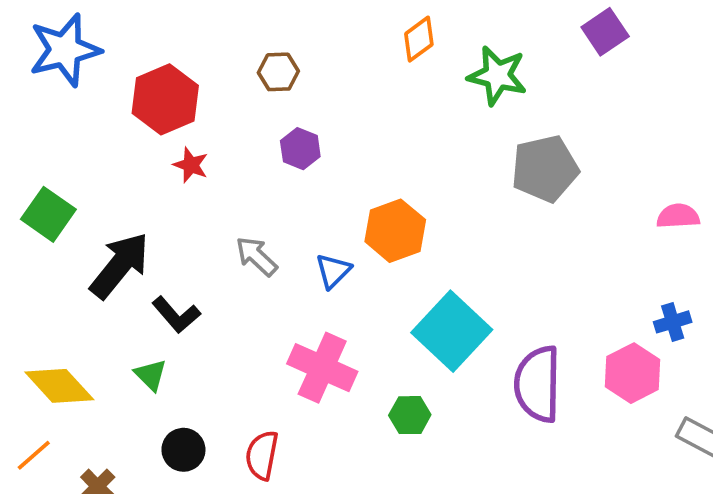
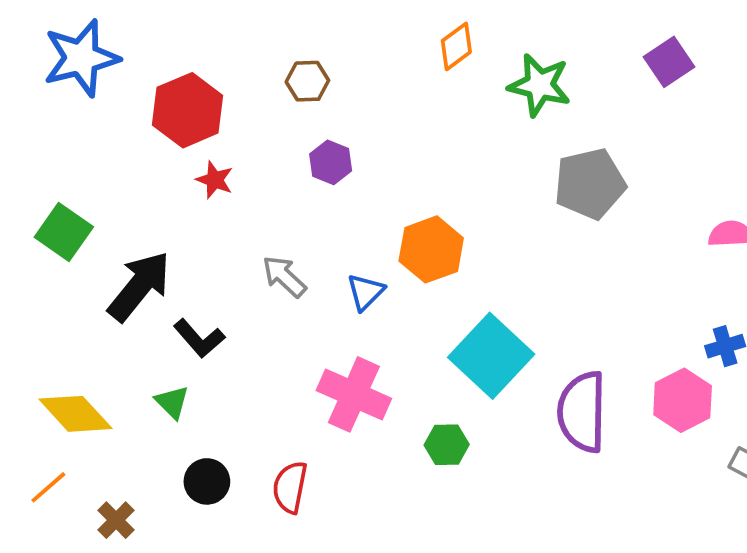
purple square: (605, 32) -> (669, 62), moved

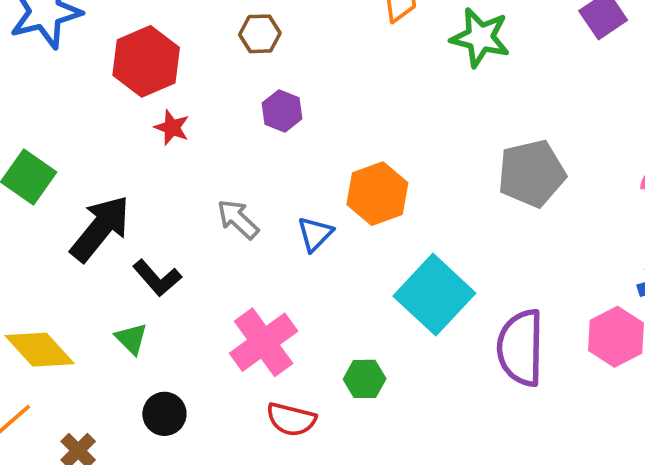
gray pentagon: (590, 184) -> (532, 173), moved
pink cross: (354, 394) -> (264, 342), moved, turned 30
green hexagon: (447, 445) -> (365, 379), moved
red semicircle: (290, 487) -> (291, 419), moved, turned -87

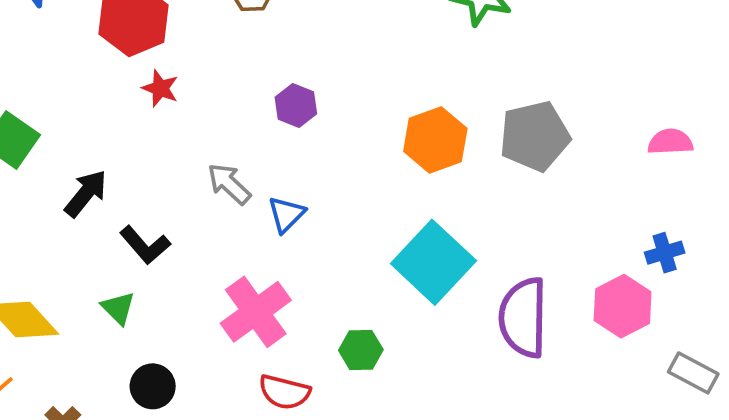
purple hexagon: (282, 111) -> (296, 106), moved
orange hexagon: (377, 194) -> (435, 140), moved
black arrow: (100, 228) -> (86, 193), size x0.7
blue triangle: (315, 234) -> (286, 214), moved

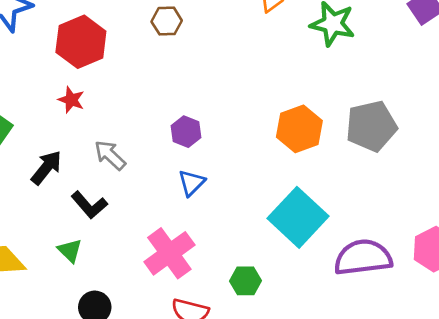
red star: (160, 88) -> (71, 100), moved
purple hexagon: (296, 106) -> (186, 132), moved
gray arrow: (229, 184) -> (110, 155), moved
purple semicircle: (523, 318) -> (363, 257), turned 82

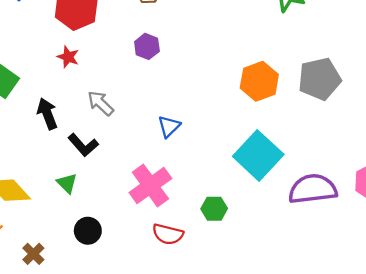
purple hexagon: (186, 132) -> (147, 46), moved
black arrow: (46, 168) -> (47, 114), turned -60

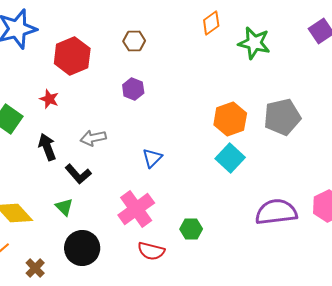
red star: (68, 57) -> (49, 99), moved
gray arrow: (101, 103) -> (93, 138), turned -55
cyan square: (258, 155) -> (230, 158), moved, size x0.7
black circle: (88, 231) -> (82, 248), size x1.5

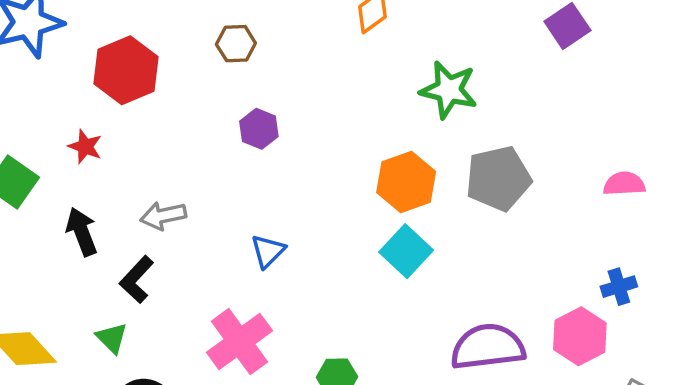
green star: (254, 43) -> (449, 90), moved
purple hexagon: (133, 89) -> (259, 129), moved
black L-shape: (78, 174) -> (137, 280), turned 84

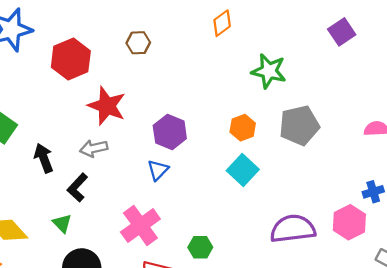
purple hexagon: (259, 129) -> (170, 132), moved, size x1.4
red star: (85, 147) -> (107, 106), moved, size x1.8
orange hexagon: (406, 182) -> (243, 128), size x0.7

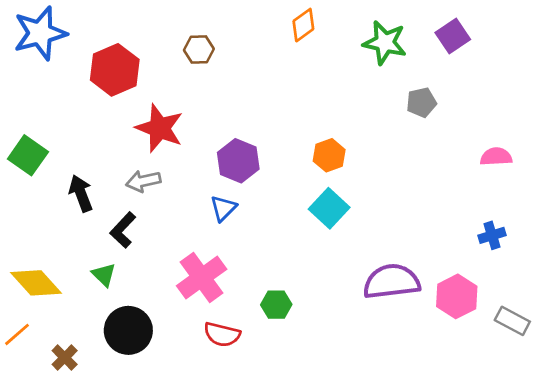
green star: (269, 71) -> (385, 43), moved
gray pentagon: (299, 125) -> (421, 102), moved, size x0.6
pink hexagon: (349, 222) -> (457, 296), moved

